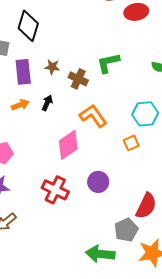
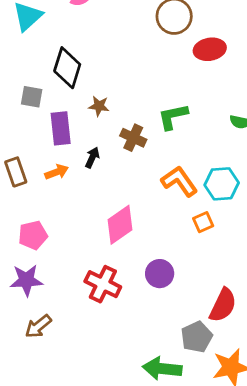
brown star: (52, 67) -> (99, 106), moved
black arrow: (47, 103) -> (92, 157), moved
orange L-shape: (93, 116) -> (179, 181), moved

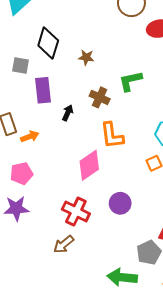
brown star: (99, 106) -> (86, 57), moved
orange arrow: (57, 172) -> (30, 136), moved
orange L-shape: (179, 181) -> (112, 135), moved, turned -152
brown arrow: (38, 326) -> (64, 244), moved

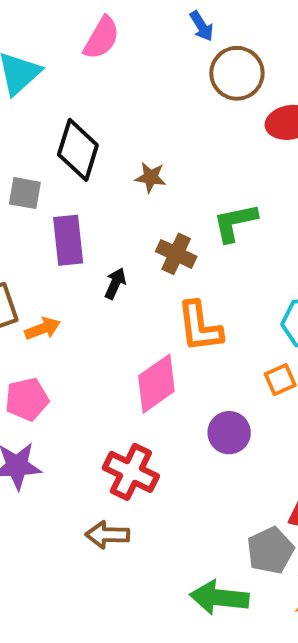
purple circle: (120, 203) -> (229, 433), moved
brown arrow: (64, 244) -> (107, 535), turned 40

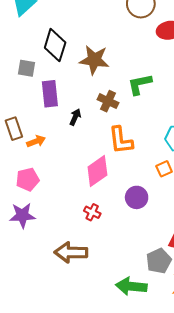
brown star: (151, 177) -> (94, 60), size x1.8
red cross: (131, 472) -> (92, 212), moved, size x0.6
brown arrow: (107, 535) -> (71, 252), size x1.4

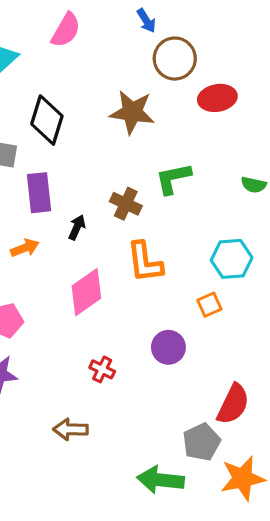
brown star: (94, 60) -> (132, 112), moved
orange arrow: (36, 141) -> (25, 248), moved
pink diamond: (97, 171) -> (86, 292), moved
brown arrow: (71, 252) -> (71, 429), size x0.7

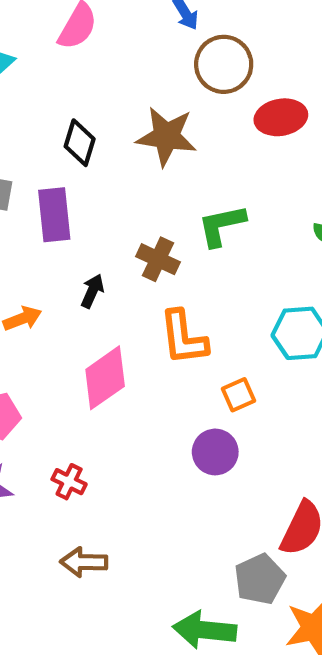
black diamond: (47, 120) -> (80, 143), moved, size x0.7
purple rectangle: (39, 193) -> (54, 215), moved
orange square: (209, 305) -> (239, 395), moved
red cross: (102, 369) -> (69, 482), moved

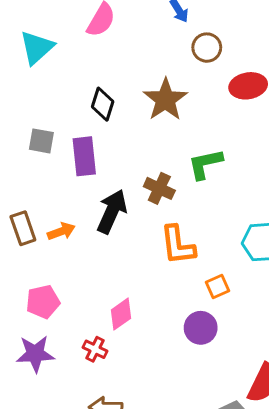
brown circle: (224, 64) -> (207, 48), size x0.7
brown star: (166, 136) -> (165, 100), turned 30
black arrow: (92, 291) -> (112, 211), size x1.8
pink diamond: (105, 378) -> (121, 314), moved, size x0.7

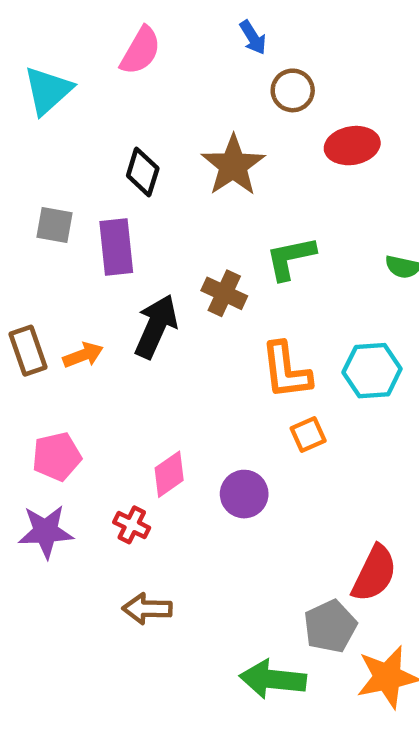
orange L-shape: (178, 245) -> (286, 371), moved
purple circle: (201, 328) -> (244, 494), moved

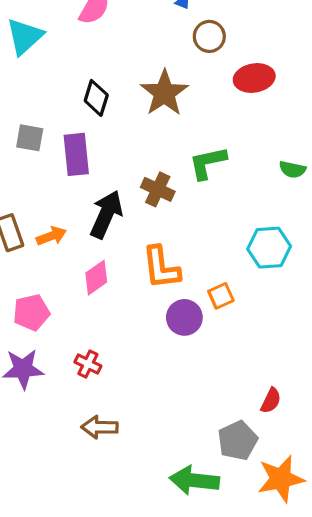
orange L-shape: (286, 371) -> (161, 268), moved
pink diamond: (169, 474) -> (96, 278), moved
purple circle: (244, 494) -> (184, 317), moved
red semicircle: (374, 573) -> (271, 401), size x0.6

